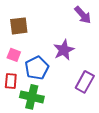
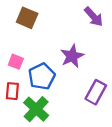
brown square: (19, 26) -> (27, 18), moved, turned 30
green cross: (32, 97) -> (36, 109), turned 30

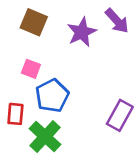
purple star: (72, 56) -> (82, 32), moved
pink square: (16, 62) -> (31, 69), moved

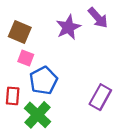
brown square: (34, 22) -> (20, 32), moved

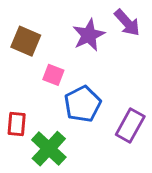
pink square: (26, 58) -> (53, 75), moved
blue pentagon: (43, 81) -> (83, 104), moved

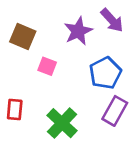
blue pentagon: (83, 104) -> (105, 73), moved
green cross: (49, 149) -> (62, 123), moved

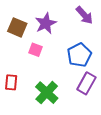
purple star: (78, 31) -> (46, 23), moved

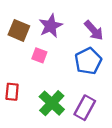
purple arrow: (84, 15) -> (94, 30), moved
purple rectangle: (86, 83) -> (85, 108), moved

